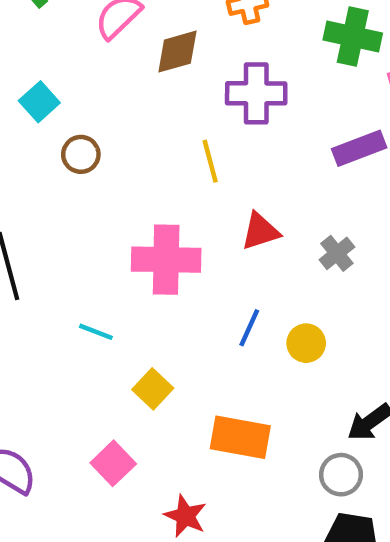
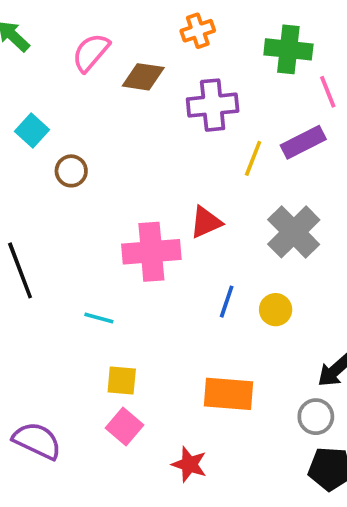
brown diamond: (177, 52) -> (143, 77), turned 30
yellow line: (210, 161) -> (253, 158), moved, turned 42
red triangle: (260, 231) -> (206, 222), moved
gray cross: (337, 253) -> (294, 232), size x1.8
yellow square: (153, 389) -> (122, 380), moved, turned -32

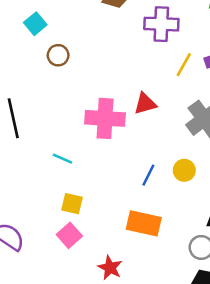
blue line: (227, 302) -> (148, 175), moved

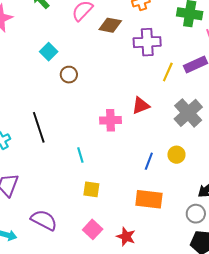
pink cross: (105, 118) -> (110, 120), size x0.7
cyan line: (62, 159) -> (80, 155), turned 56
pink square: (69, 235) -> (93, 229), moved

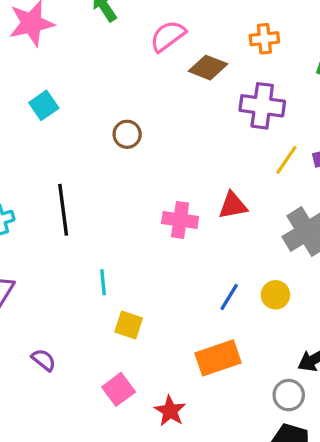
cyan square: (49, 52) -> (44, 105), moved
cyan line: (80, 155) -> (103, 282), moved
orange rectangle: (149, 199) -> (218, 358), turned -36
purple semicircle: (44, 220) -> (44, 360), size x0.6

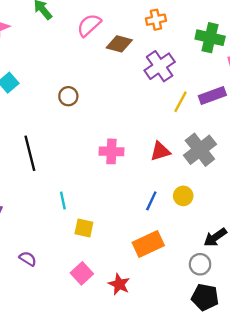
purple cross: (262, 106) -> (160, 66), turned -36
red triangle: (233, 205) -> (160, 151), moved

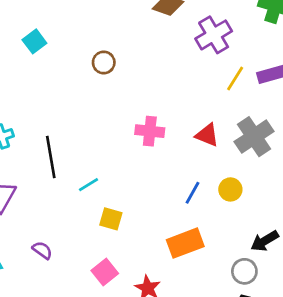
red triangle: (160, 151) -> (207, 135), turned 35
black line: (30, 153) -> (51, 157), moved
cyan line: (63, 200) -> (89, 185), turned 66

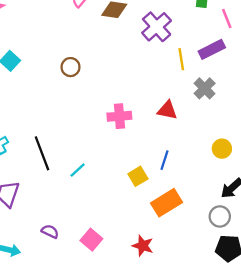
yellow line: (235, 78) -> (181, 59), turned -30
gray cross: (254, 137) -> (205, 88), moved, size x0.7
yellow circle: (230, 189) -> (222, 149), moved
yellow square: (111, 219) -> (138, 176), moved, turned -36
pink square: (105, 272) -> (91, 240), moved

